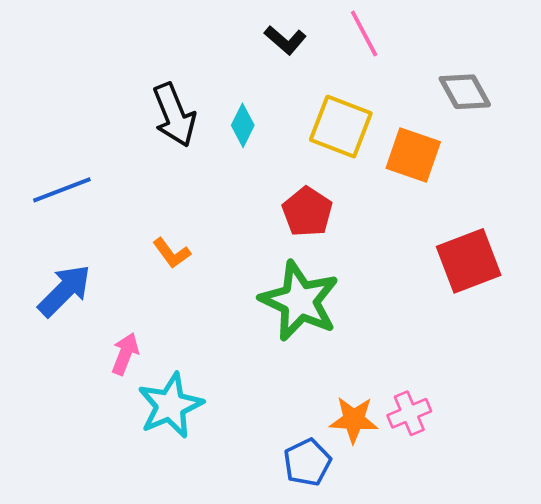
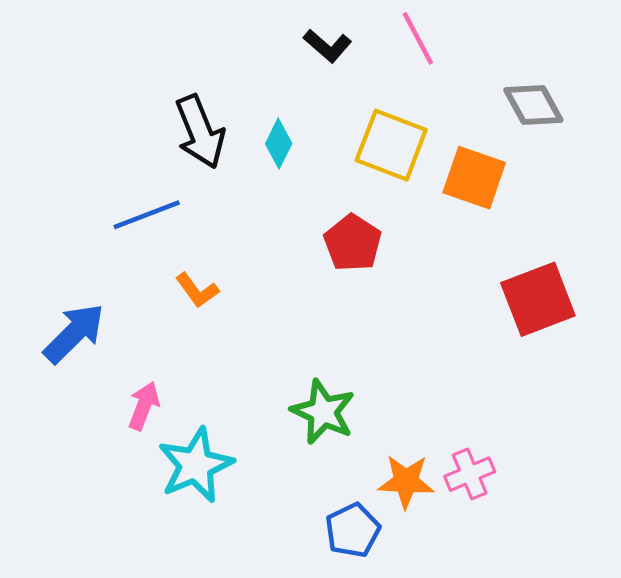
blue line: (62, 190) -> (147, 215), moved
green star: (300, 301) -> (323, 412), moved, size x0.7

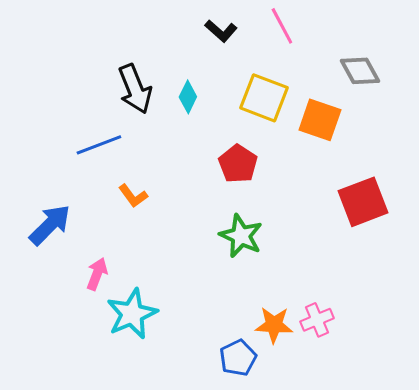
green star: (323, 412) -> (241, 236), moved

